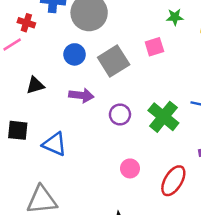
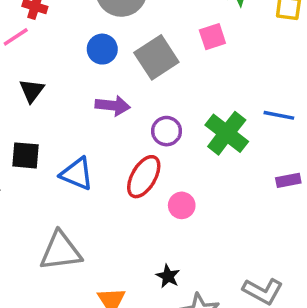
black triangle: (35, 85) -> (32, 91), moved, turned -36
red ellipse: (173, 181) -> (144, 177), moved

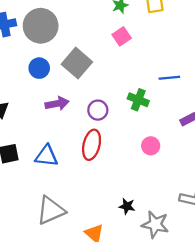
pink square: (212, 37) -> (122, 36), moved
green cross: (227, 133) -> (138, 100), size x0.7
pink circle: (182, 205) -> (151, 146), moved

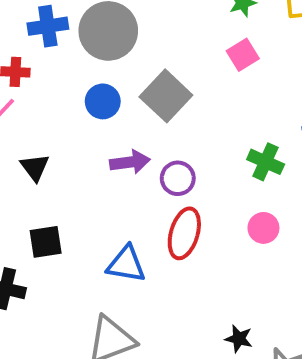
purple circle: (98, 110) -> (178, 178), moved
pink circle: (151, 146) -> (263, 228), moved
blue triangle: (46, 156) -> (126, 264), moved

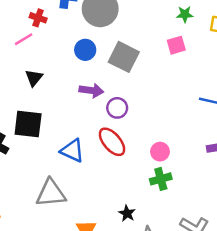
gray square: (166, 96) -> (124, 57), turned -32
green cross: (266, 162) -> (161, 179), moved, turned 35
red ellipse: (184, 233) -> (112, 142), turned -72
black square: (46, 242) -> (28, 124), size x1.4

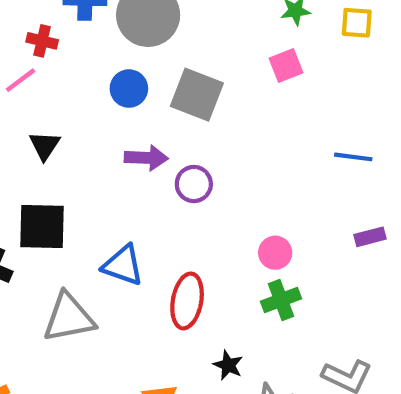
red ellipse: (112, 142) -> (187, 301), moved, turned 56
gray triangle: (51, 193) -> (69, 318), moved

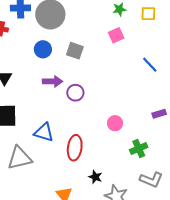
gray square: (197, 95) -> (75, 51), size x0.7
blue line: (353, 157) -> (150, 65), moved, turned 42
green cross: (281, 300) -> (139, 148), moved

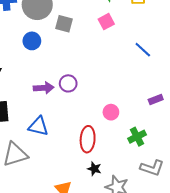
gray square: (75, 51) -> (64, 24), moved
purple arrow: (53, 81) -> (44, 88), moved
red ellipse: (75, 148) -> (88, 139), moved

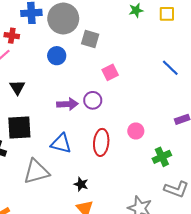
pink square: (106, 22) -> (110, 72), moved
red ellipse: (88, 139) -> (101, 142), moved
black star: (94, 169) -> (81, 184), moved

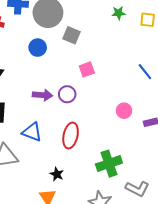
pink circle: (136, 131) -> (124, 111), moved
green cross: (162, 157) -> (109, 164), moved, size x1.4
black star: (81, 184) -> (57, 174), moved

